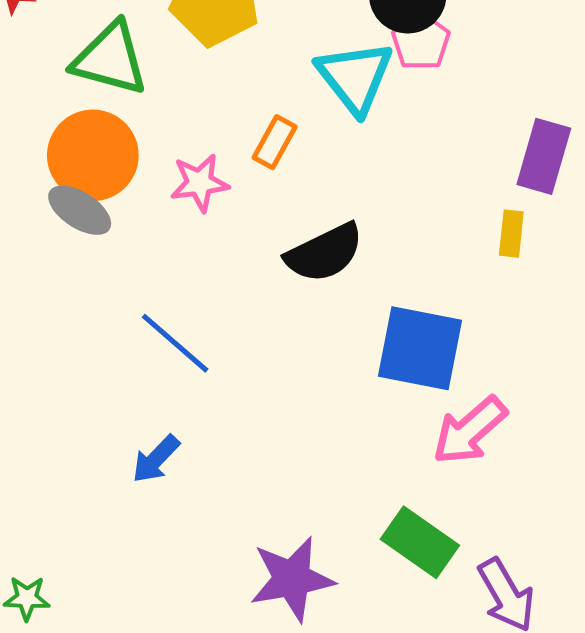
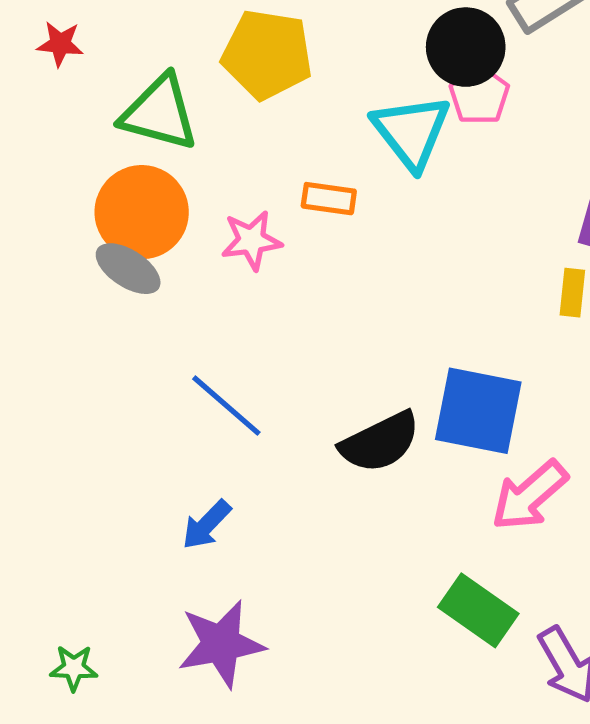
orange rectangle: (275, 142) -> (329, 199), turned 69
black semicircle: (324, 253) -> (380, 442), moved
purple star: (292, 579) -> (221, 644), moved

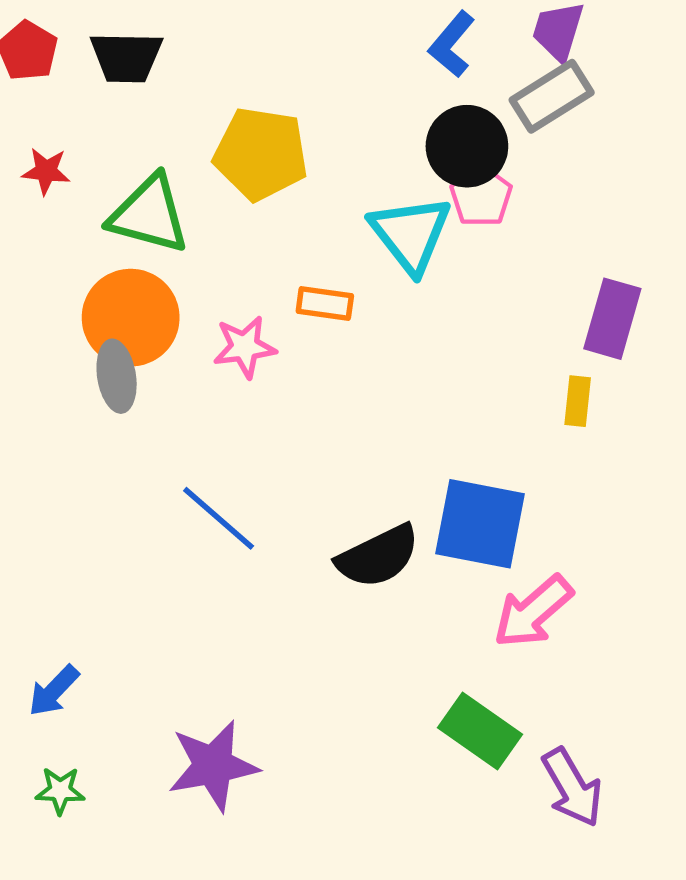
red star: (60, 44) -> (46, 171), moved
gray ellipse: (128, 269) -> (117, 376), turned 48
blue arrow: (206, 525) -> (54, 691), moved

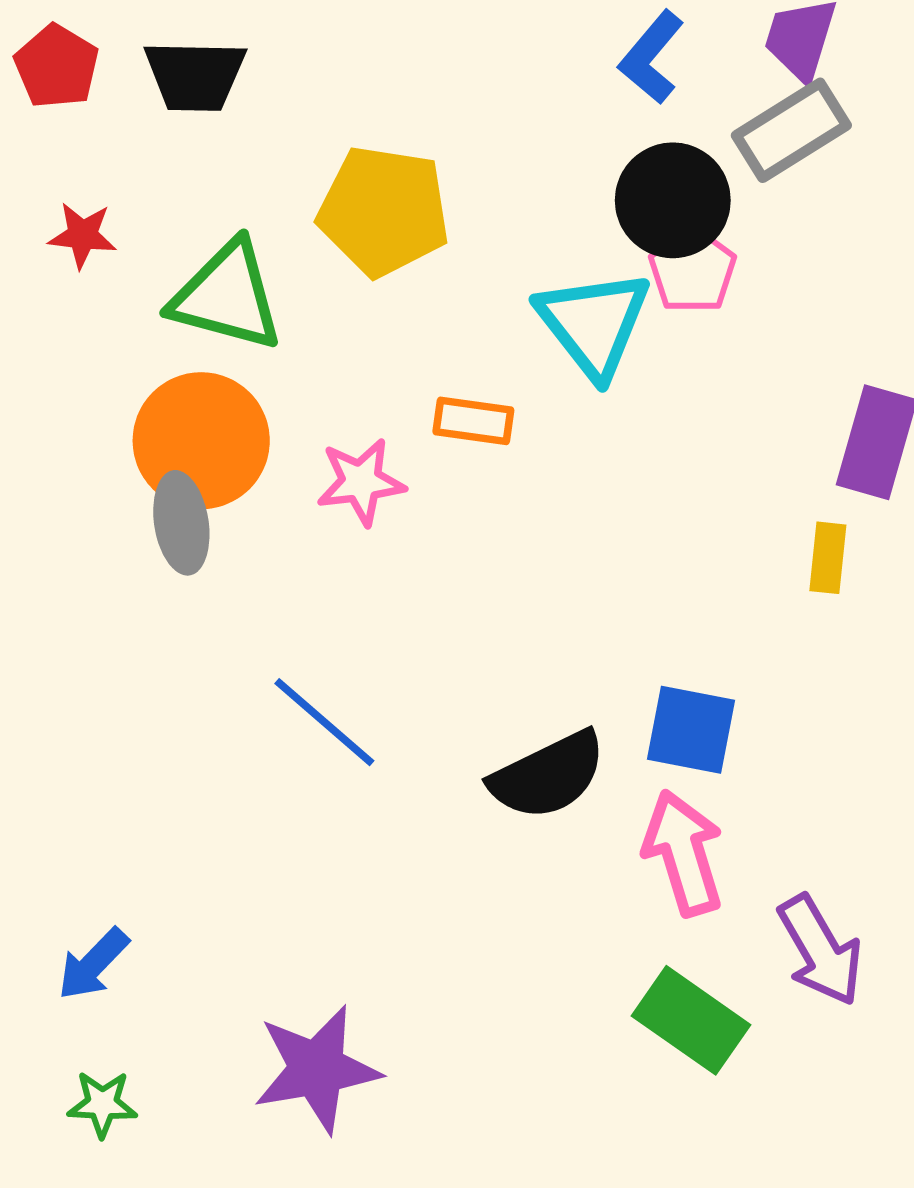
blue square: (480, 524) -> (691, 730), size x0.7
pink arrow: (533, 612) -> (683, 853), moved, turned 114
purple arrow: (572, 787) -> (820, 950), moved

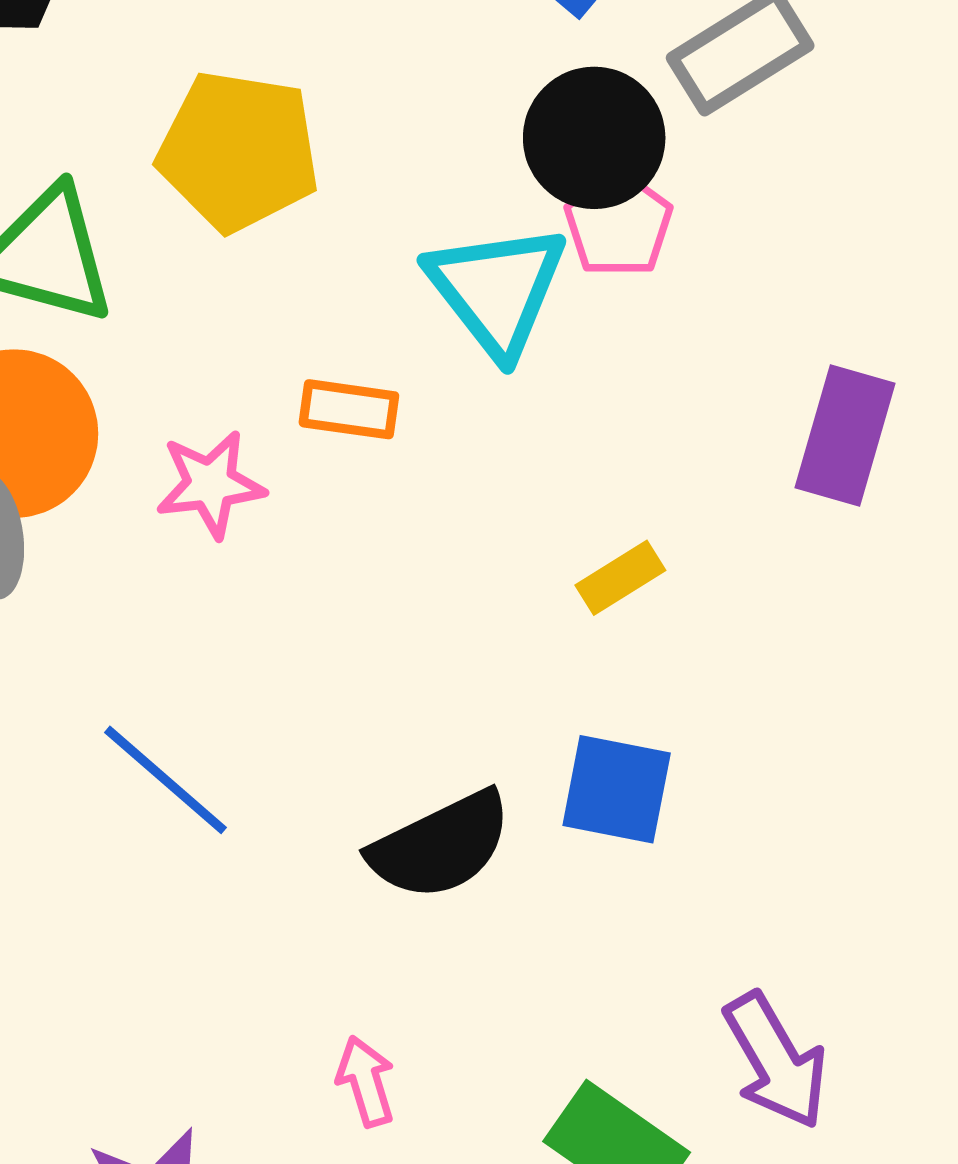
yellow rectangle: (828, 558) -> (620, 578), moved, turned 52
pink arrow: (683, 853) -> (366, 1081), moved, size x0.6

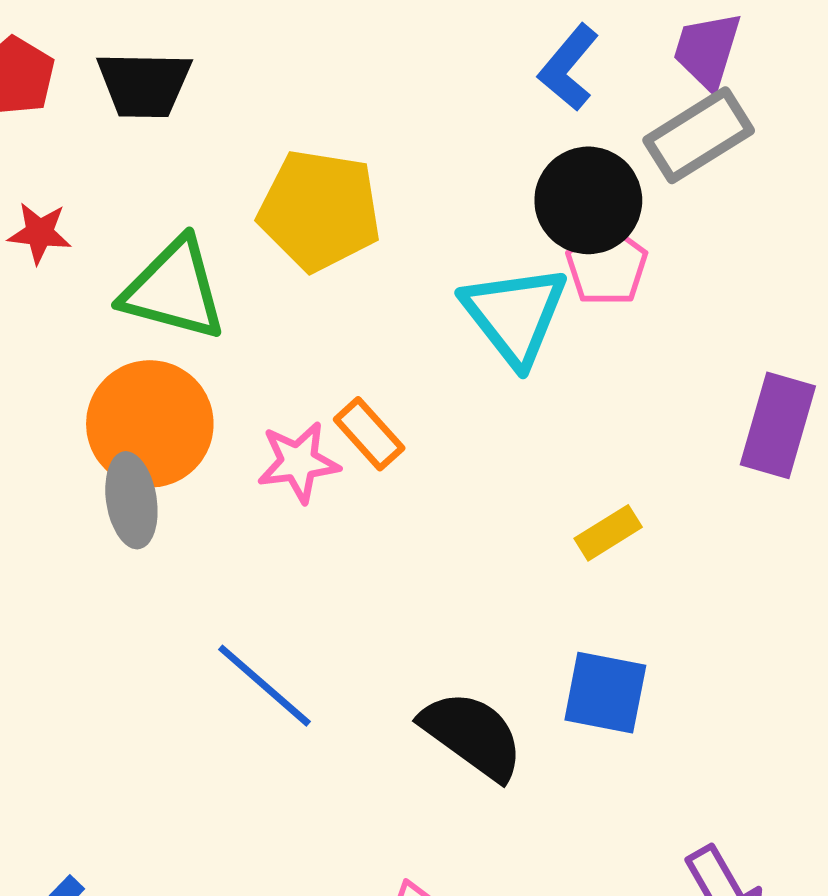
orange rectangle: (349, 409) -> (369, 434), moved, turned 40
black semicircle: (441, 845) -> (472, 735), turned -118

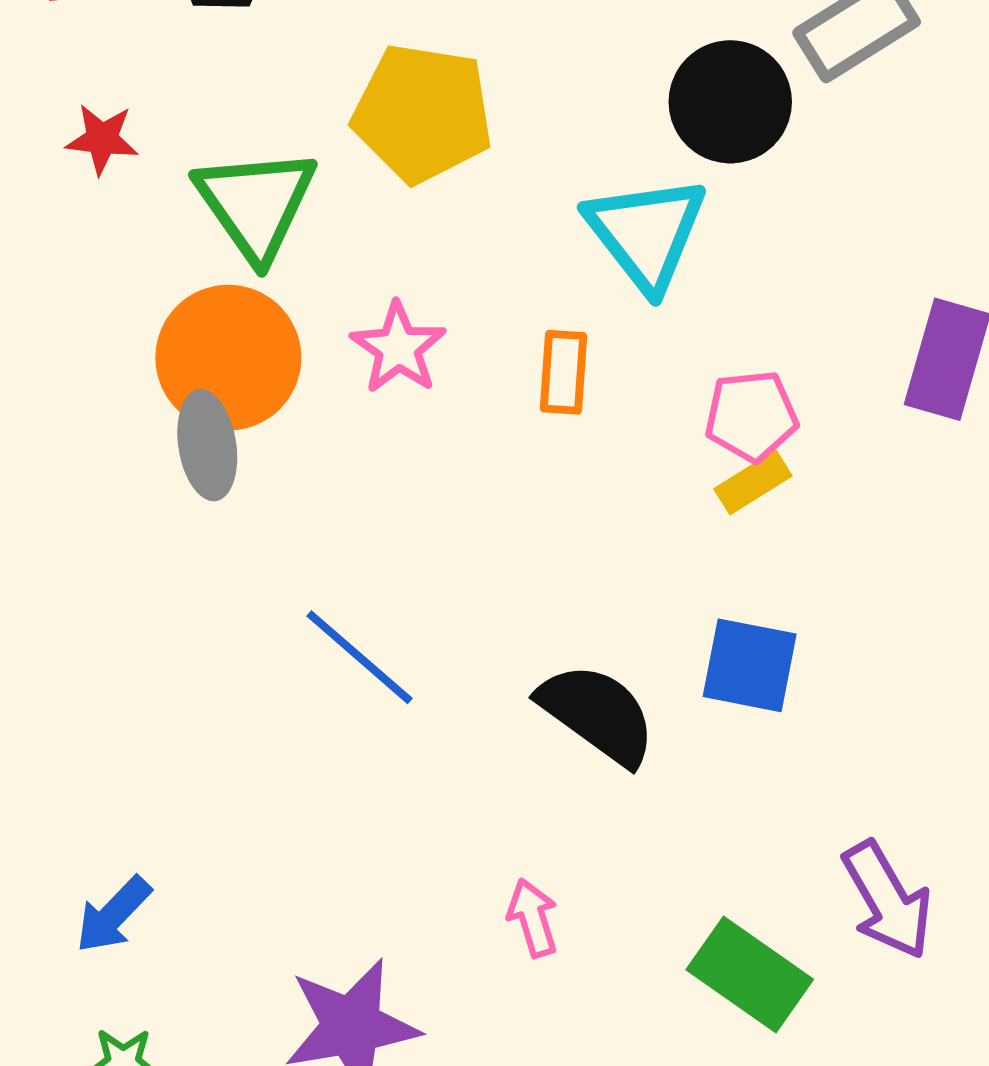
pink pentagon: (607, 265) -> (751, 416), moved, turned 30
green triangle: (174, 290) -> (256, 204), turned 40
orange rectangle: (369, 434) -> (563, 372), moved, turned 46
pink star: (298, 462) -> (398, 348), moved, turned -30

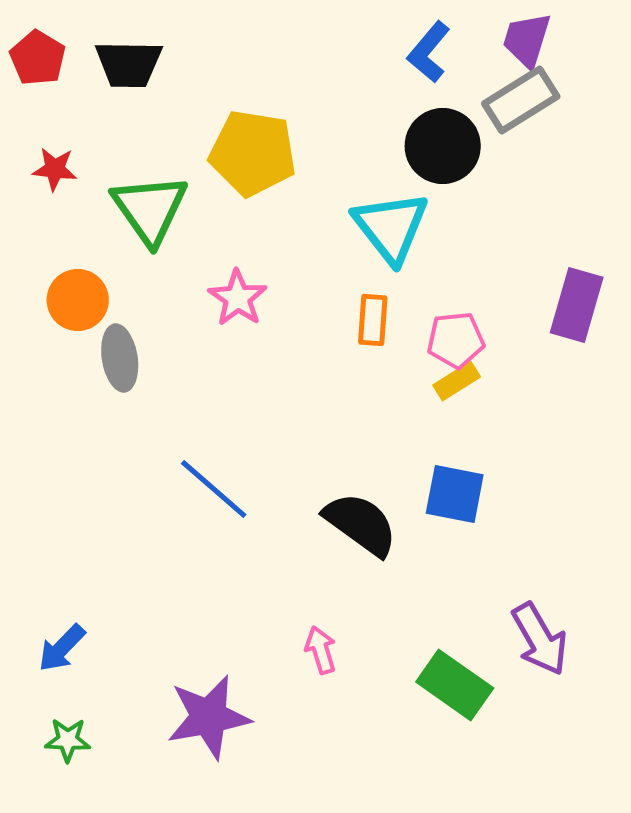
orange circle: (228, 358) -> (78, 300), moved, size x0.7
orange rectangle: (563, 372) -> (373, 320), moved

